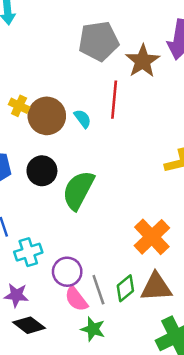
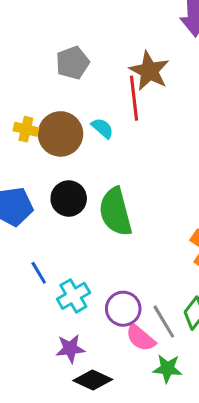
gray pentagon: (99, 41) -> (73, 63), moved, size x0.7
brown star: (143, 61) -> (149, 71), moved
green semicircle: (78, 190) -> (115, 212), turned -30

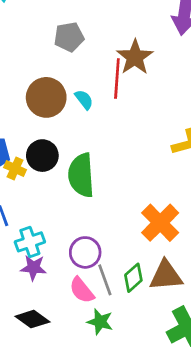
yellow cross: (26, 129) -> (15, 169), moved
purple circle: (123, 309) -> (85, 252), moved
purple star: (70, 349) -> (33, 268), moved

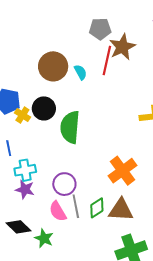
gray pentagon: (69, 37) -> (100, 29), moved
green star: (100, 322) -> (44, 238), moved

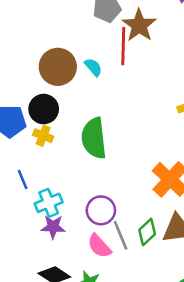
black circle: (44, 108) -> (44, 109), moved
yellow cross: (22, 115) -> (43, 136), moved

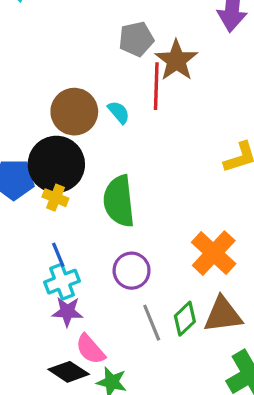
black circle: (44, 109) -> (56, 164), size x1.5
blue line: (23, 179) -> (58, 255), moved
purple circle: (101, 210) -> (132, 271), moved
pink semicircle: (99, 246) -> (90, 349), moved

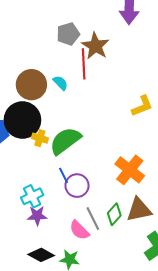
yellow cross: (55, 198) -> (40, 138), moved
green semicircle: (119, 201) -> (65, 141), turned 64
blue line: (58, 255) -> (63, 175), moved
pink semicircle: (90, 349) -> (79, 230), moved

